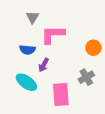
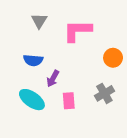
pink L-shape: (53, 34) -> (77, 31), moved
pink rectangle: (61, 94) -> (69, 101), moved, size x0.6

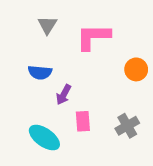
gray cross: (104, 93) -> (127, 126), moved
cyan ellipse: (32, 100) -> (44, 138), moved

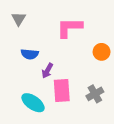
gray triangle: (47, 25) -> (19, 19), moved
pink rectangle: (83, 121) -> (62, 91), size x1.5

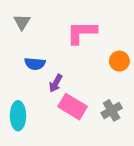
pink rectangle: (62, 91) -> (73, 107), turned -55
cyan ellipse: (33, 103) -> (18, 116), moved, turned 55

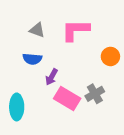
gray triangle: (22, 22) -> (37, 30), moved, turned -42
gray cross: (112, 110) -> (95, 94), moved

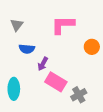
gray triangle: (37, 30) -> (17, 25), moved, turned 48
gray cross: (95, 94) -> (79, 95), moved

